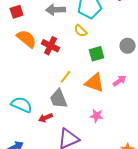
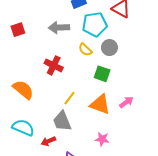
orange semicircle: (27, 39) -> (23, 90), moved
gray circle: (128, 46) -> (109, 48), moved
green square: (97, 54) -> (102, 74), turned 35

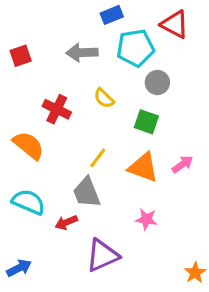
yellow semicircle: (85, 50) -> (104, 98), moved
red cross: (54, 65) -> (57, 109), moved

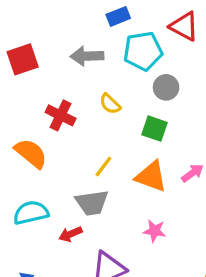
red square: (21, 56) -> (23, 59), size x1.4
gray trapezoid: (87, 193) -> (92, 203), turned -76
cyan semicircle: (28, 202) -> (31, 213), turned -36

